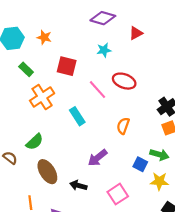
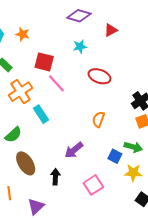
pink line: (98, 90) -> (56, 83), moved
cyan rectangle: (77, 116) -> (41, 114), moved
black arrow: (78, 186) -> (55, 177), turned 77

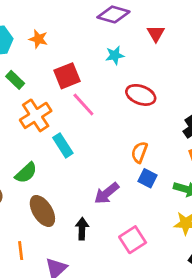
red triangle: (111, 30) -> (156, 34), turned -32
red square: (44, 62) -> (67, 76), turned -36
blue square: (115, 156) -> (148, 178), moved

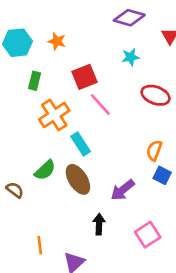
green rectangle: (15, 80) -> (35, 81), turned 60
brown ellipse: (42, 211) -> (78, 179), moved

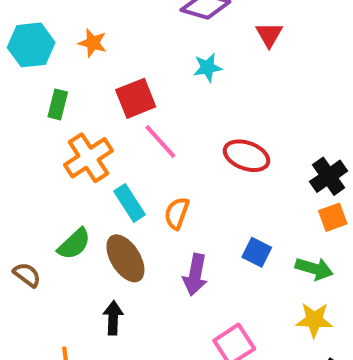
red ellipse: (156, 95) -> (247, 156), moved
orange semicircle: (154, 150) -> (177, 213), moved
purple arrow: (123, 190) -> (195, 275), turned -40
black arrow: (99, 224) -> (113, 318), moved

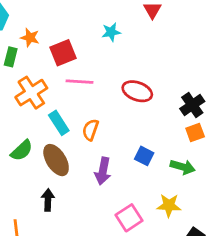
orange star: (93, 43) -> (30, 38), moved
pink line: (160, 141) -> (79, 82), turned -44
yellow star: (314, 320) -> (169, 205), moved

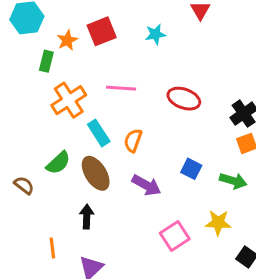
orange star: (30, 38) -> (67, 40), turned 30
red square: (63, 53) -> (102, 31), moved
purple arrow: (103, 171) -> (146, 185), turned -72

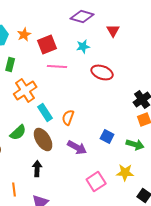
orange star: (67, 40) -> (24, 34), moved
pink line: (121, 88) -> (57, 66), moved
red ellipse: (184, 99) -> (102, 72), moved

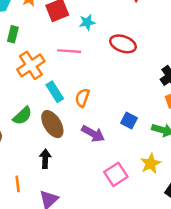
cyan star: (83, 46) -> (87, 22), moved
pink line: (57, 66) -> (69, 51), moved
yellow star: (125, 172) -> (151, 164), turned -30

